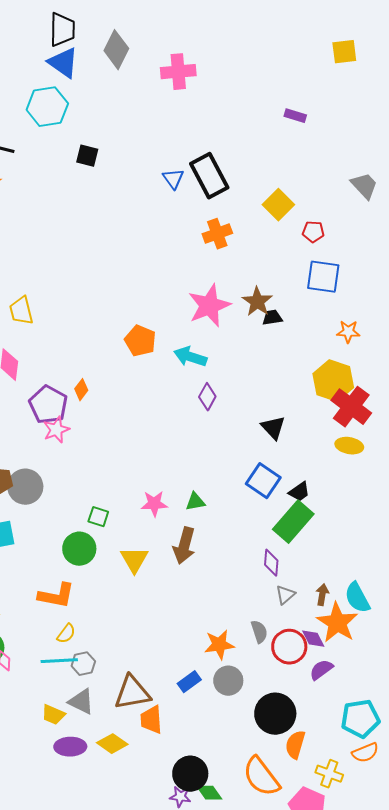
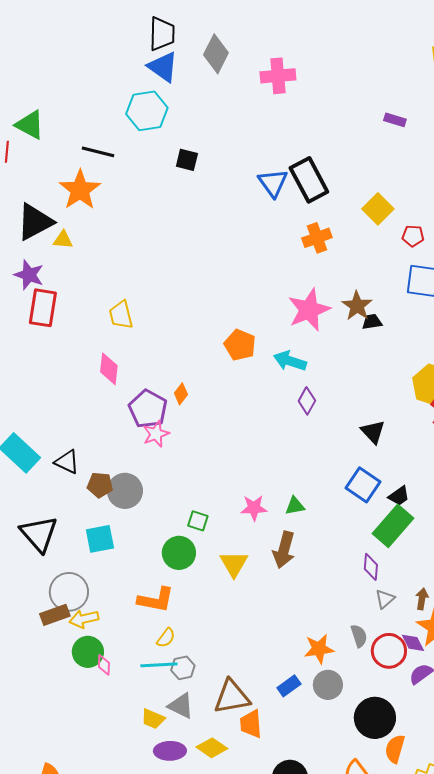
blue triangle: (173, 179) -> (273, 183), size x1.4

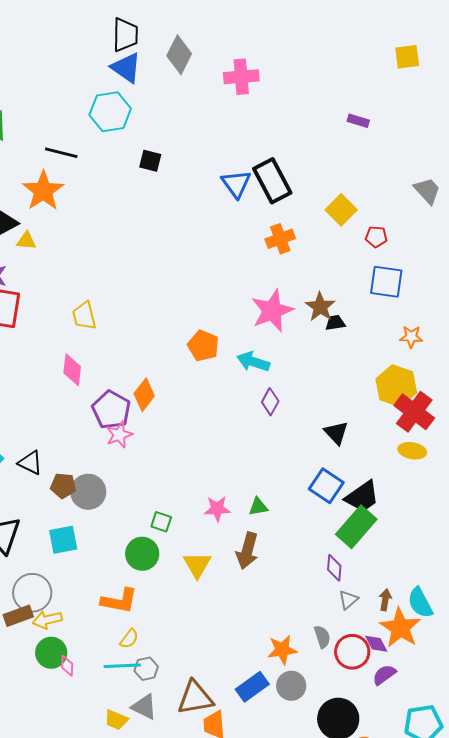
orange diamond: (181, 394) -> (144, 395), size x1.5
black trapezoid: (399, 496) -> (362, 497), size x1.6
blue rectangle: (289, 686) -> (252, 687), size x1.4

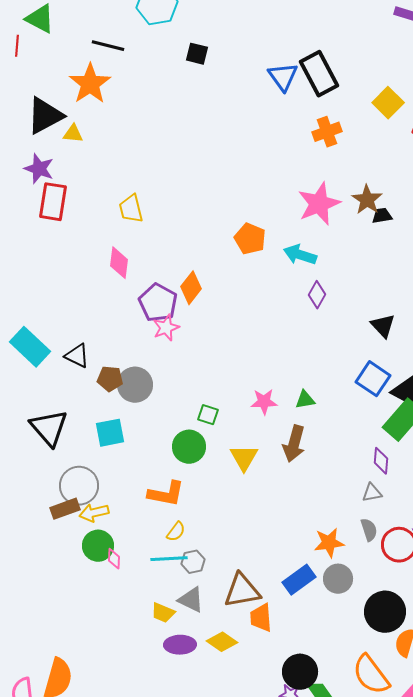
gray triangle: (348, 600) -> (372, 493), moved, turned 30

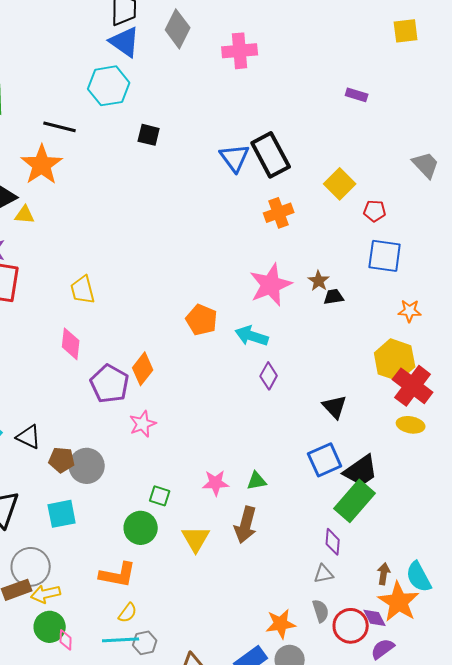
brown star: (367, 200) -> (319, 281), size x0.7
pink star: (166, 328) -> (143, 424), moved
blue square: (373, 379) -> (325, 460), turned 32

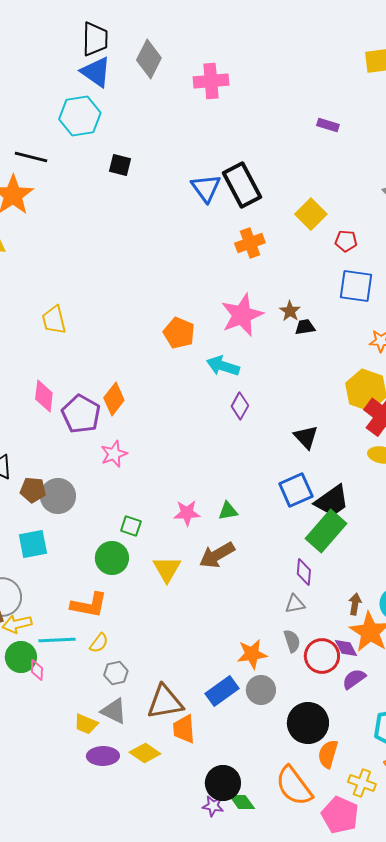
orange pentagon: (202, 320) -> (179, 333), moved
pink diamond: (71, 344) -> (44, 396), moved
brown arrow: (246, 525) -> (217, 555), turned 45
cyan line: (121, 640) -> (57, 640), moved

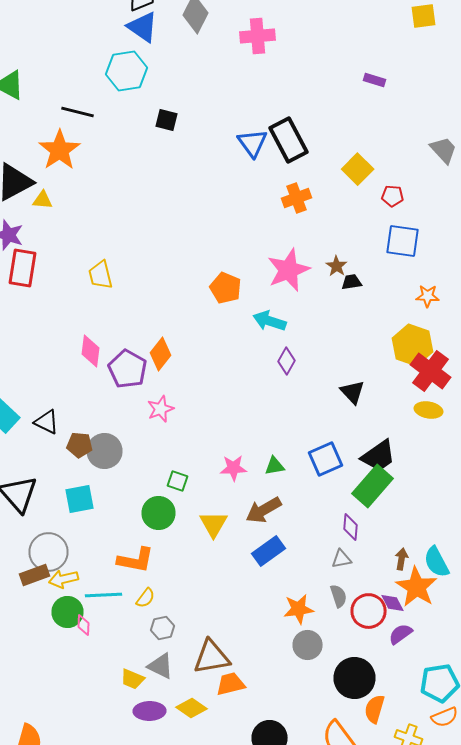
blue square: (296, 490) -> (326, 459), moved
blue rectangle: (222, 691) -> (268, 551), moved
orange trapezoid: (184, 729) -> (230, 684), turned 80

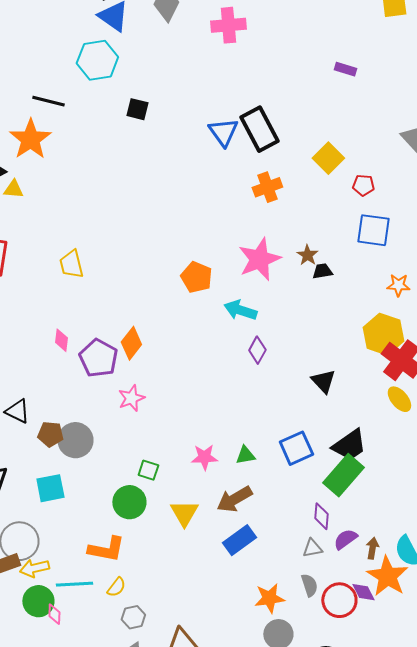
pink diamond: (90, 351) -> (61, 340), size x0.7
yellow ellipse: (428, 410) -> (399, 399), turned 40
purple semicircle: (400, 634) -> (345, 539), moved

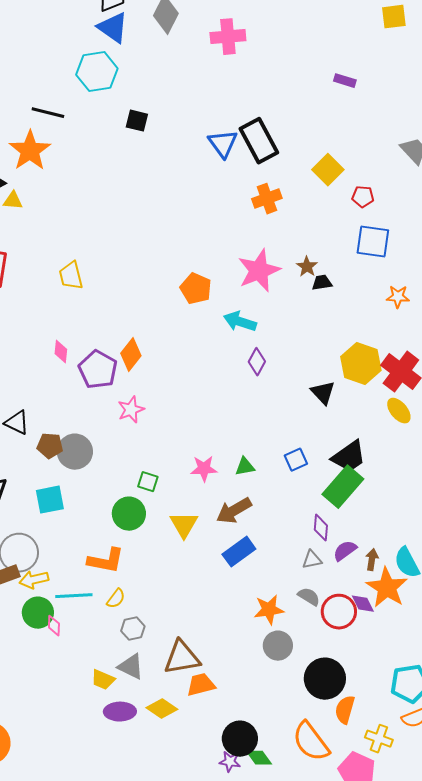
yellow hexagon: (383, 334) -> (361, 364), moved
blue square: (296, 448) -> (296, 460), size x0.7
gray semicircle: (309, 585) -> (309, 597), turned -40

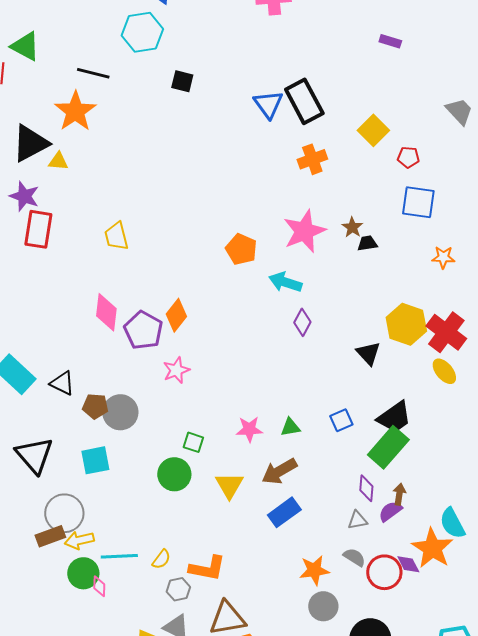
pink diamond: (61, 352) -> (106, 312), size x1.6
brown arrow: (372, 560) -> (399, 494), moved
orange L-shape: (106, 561) -> (207, 568), moved

